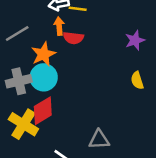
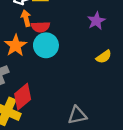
cyan circle: (44, 77) -> (46, 45), moved
yellow semicircle: (137, 80) -> (104, 57), turned -98

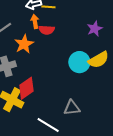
cyan circle: (46, 45) -> (79, 62), moved
yellow semicircle: (104, 57) -> (99, 60), size x1.5

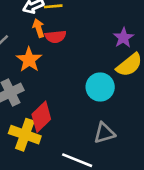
purple star: (95, 29) -> (123, 38), moved
cyan circle: (79, 62) -> (100, 87), moved

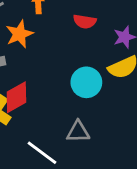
red semicircle: (56, 37) -> (85, 21), moved

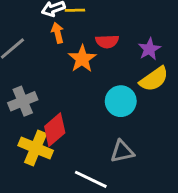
orange star: (19, 34) -> (82, 59), moved

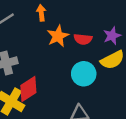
red semicircle: (107, 41) -> (83, 39), moved

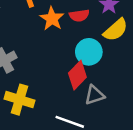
red diamond: (28, 89) -> (77, 75), moved

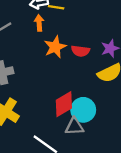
cyan circle: (89, 52) -> (83, 110), moved

